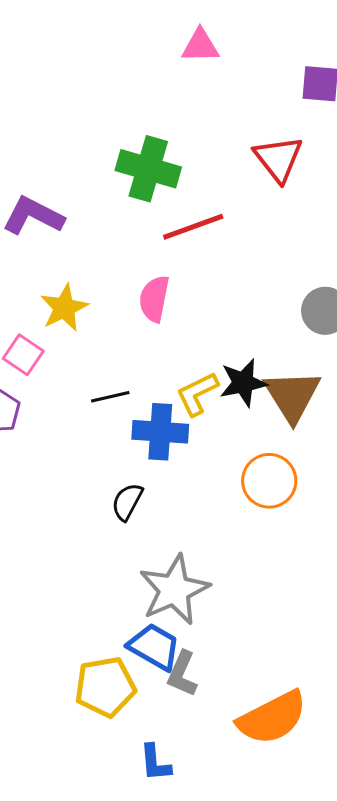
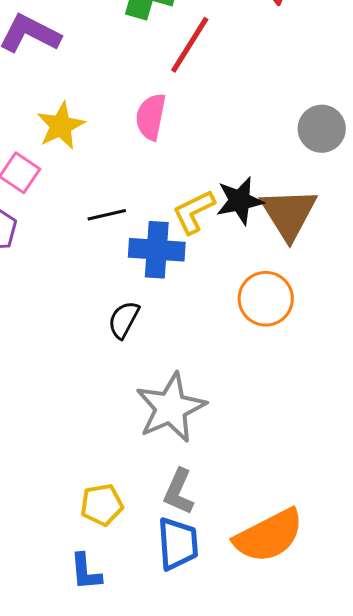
red line: (193, 227) -> (190, 45), turned -38
blue trapezoid: (154, 647) -> (178, 544), moved, turned 56
yellow pentagon: (105, 687) -> (102, 505), size x0.7
blue L-shape: (155, 763) -> (86, 572), moved

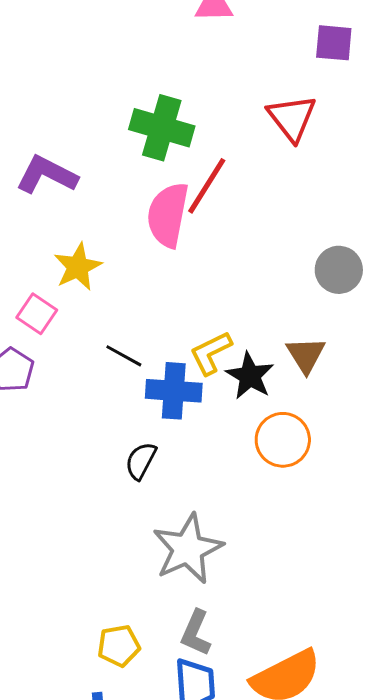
pink semicircle: (151, 117) -> (168, 215), moved, size x1.4
black star: (240, 201) -> (250, 376), moved, turned -30
brown triangle: (289, 214) -> (306, 355), size x0.7
black line: (107, 215) -> (124, 356), turned 42

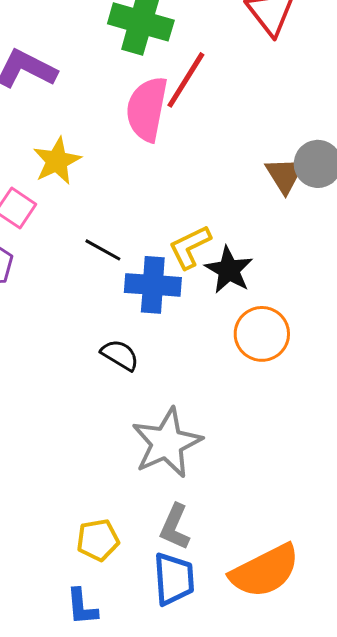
brown triangle: (306, 355) -> (285, 175), moved
black semicircle: (141, 461) -> (120, 355), turned 93

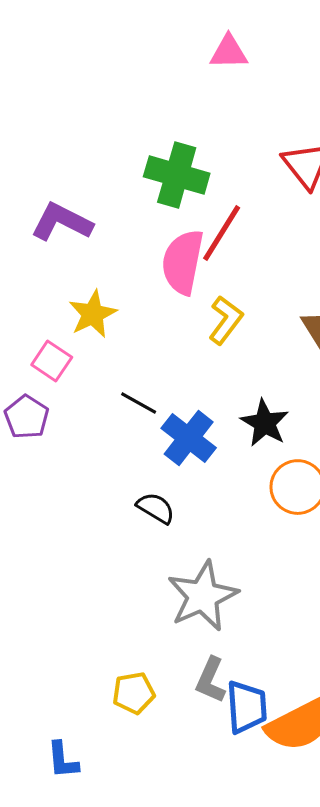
yellow L-shape: (190, 247) -> (226, 320), moved, turned 153
blue cross: (153, 285) -> (189, 438), turned 34
blue trapezoid: (174, 579) -> (247, 707), moved
blue L-shape: (82, 607) -> (63, 760), moved

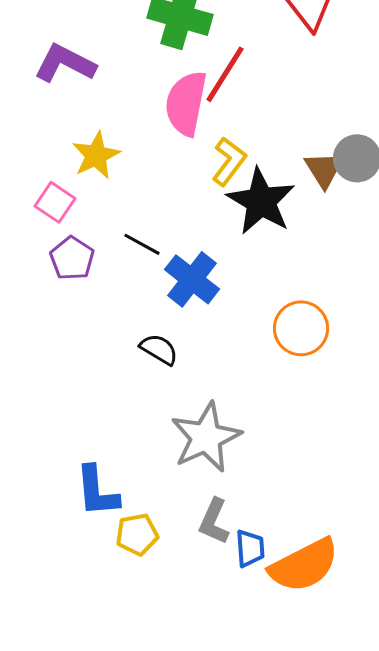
purple pentagon: (27, 417) -> (72, 258), moved
black star: (265, 423) -> (261, 201), moved, size x1.4
blue trapezoid: (247, 707) -> (250, 548), size x0.7
blue L-shape: (63, 760) -> (97, 491), moved, size x1.4

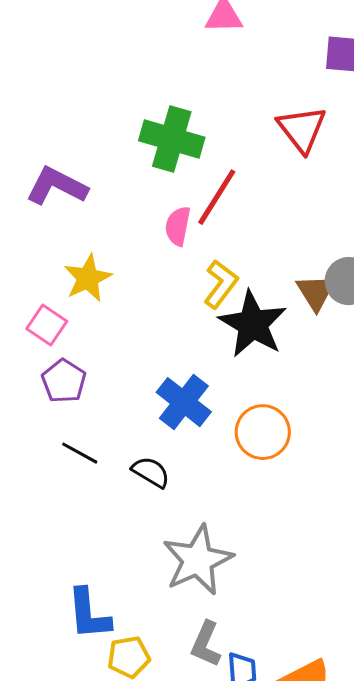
pink semicircle: (186, 103) -> (178, 226), size x0.6
black line: (142, 244) -> (80, 453), moved
orange circle: (301, 328) -> (263, 432), moved

